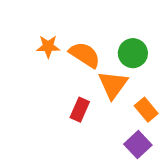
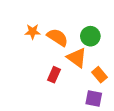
orange triangle: (113, 85) -> (77, 58), turned -30
purple square: (138, 145) -> (94, 98), turned -36

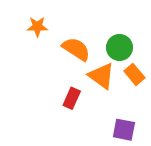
orange star: (33, 32) -> (37, 27), moved
orange rectangle: (99, 75) -> (134, 74), moved

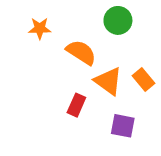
green circle: (119, 48) -> (118, 20), moved
purple square: (124, 130) -> (123, 126), moved

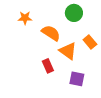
orange rectangle: (143, 80) -> (90, 42), moved
red rectangle: (76, 105) -> (48, 66), turned -48

